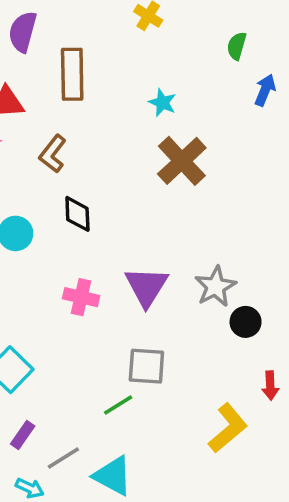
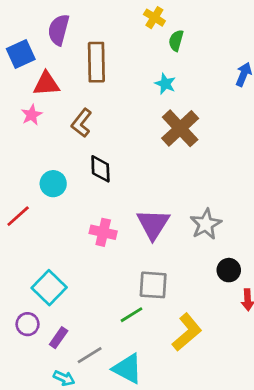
green semicircle: (237, 46) -> (176, 41), moved
black circle: (246, 322) -> (229, 270), moved
yellow L-shape: (228, 428) -> (187, 332), moved

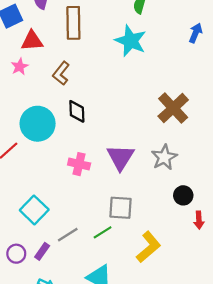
cyan star: (165, 84) -> (131, 41), size x1.8
brown cross: (180, 128) -> (173, 108), moved
cyan circle: (53, 184) -> (38, 124), size x1.6
purple circle: (28, 324) -> (16, 254), moved
gray line: (90, 355) -> (68, 235), moved

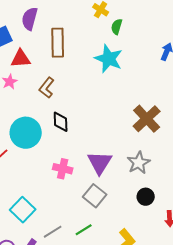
black circle: (183, 195) -> (146, 197), moved
gray square: (120, 208) -> (95, 196), moved, turned 35

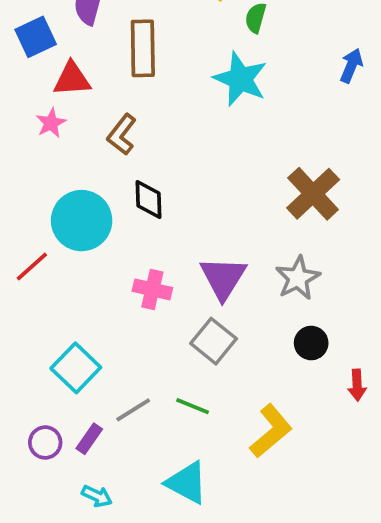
green line: (84, 230) -> (193, 406), turned 54

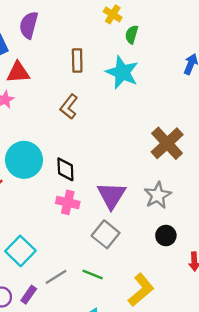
brown rectangle: (143, 48) -> (77, 61), moved, size x0.7
brown L-shape: (122, 134) -> (69, 107), moved
black diamond: (149, 200) -> (65, 169), moved

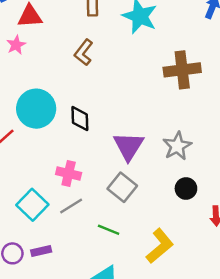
brown cross: (167, 143) -> (182, 70), moved, turned 36
pink cross: (68, 202) -> (69, 174), moved
gray line: (56, 277) -> (71, 206), moved
purple rectangle: (29, 295) -> (41, 251), turned 42

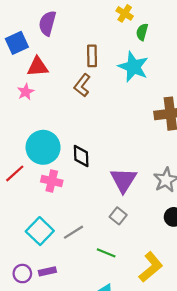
brown L-shape: (84, 52) -> (82, 85), moved
pink cross: (69, 174) -> (52, 181), moved
gray square: (122, 187) -> (118, 216), size x0.7

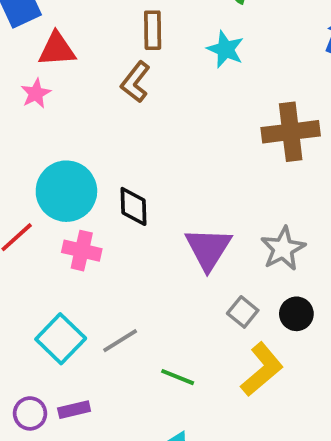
cyan star: (133, 67) -> (225, 49), size x0.7
gray square: (118, 216) -> (243, 312), moved
yellow L-shape: (151, 267) -> (262, 369), moved

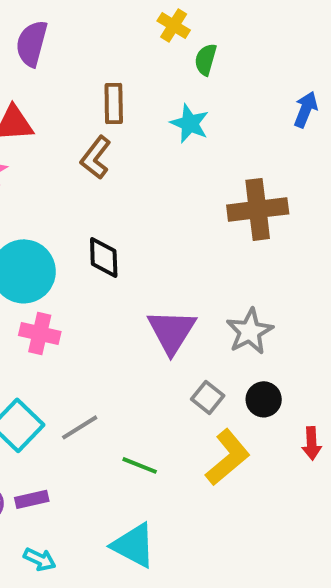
black diamond: (133, 206) -> (104, 257), moved

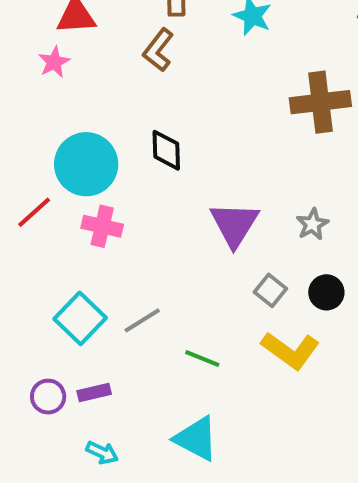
gray star: (250, 331) -> (312, 224), size x0.7
yellow L-shape: (228, 457) -> (290, 350), turned 76

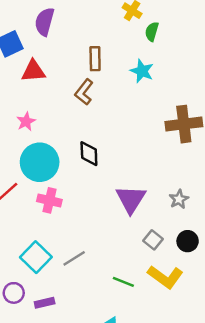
pink star: (54, 62) -> (26, 122), moved
green line: (202, 358) -> (123, 282), moved
purple circle: (48, 397) -> (14, 293), moved

